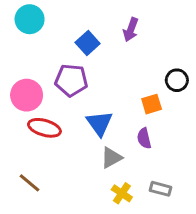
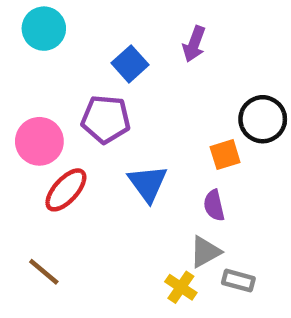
black circle: (177, 80) -> (263, 119), size x1.4
red ellipse: (44, 128) -> (66, 190), turned -64
gray triangle: (111, 158) -> (205, 252), moved

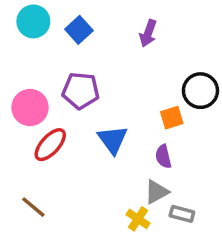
blue square: (130, 64) -> (79, 30), moved

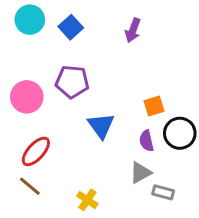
black circle: (200, 91) -> (180, 133), moved
red ellipse: (50, 145) -> (36, 151), moved
yellow cross: (138, 219) -> (87, 200), moved

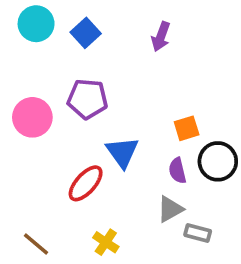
red ellipse: (36, 151) -> (86, 183), moved
brown line: (30, 186) -> (36, 244), moved

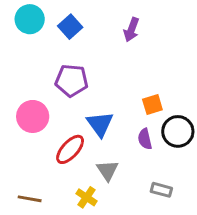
pink circle: (32, 117) -> (33, 116), moved
gray triangle: (170, 209) -> (107, 170), moved, turned -35
brown line: (36, 244) -> (30, 199), turned -30

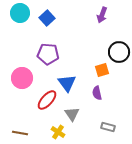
purple arrow: (131, 30) -> (102, 15), moved
black circle: (178, 131) -> (119, 52), moved

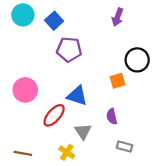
purple pentagon: (48, 54) -> (69, 50), moved
blue triangle: (67, 83) -> (77, 96), turned -36
purple semicircle: (97, 93) -> (112, 116), moved

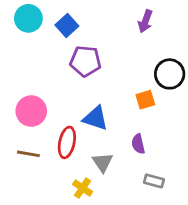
red ellipse: (54, 115) -> (67, 142), turned -30
brown line: (23, 153) -> (28, 154), moved

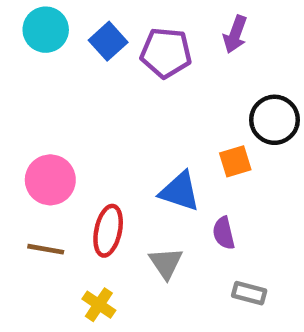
purple pentagon: (85, 61) -> (166, 53), moved
blue triangle: (95, 118) -> (180, 191), moved
yellow cross: (83, 188) -> (99, 305), moved

